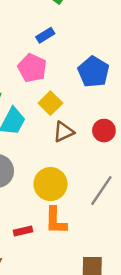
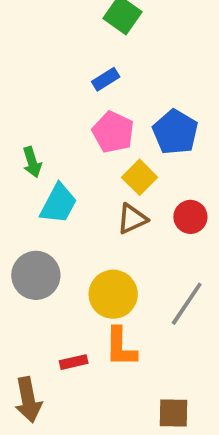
pink pentagon: (32, 68) -> (113, 132), moved
yellow square: (50, 103) -> (140, 177), moved

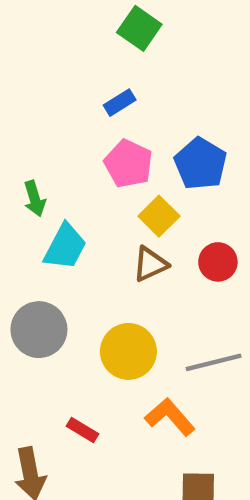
gray line: (187, 304) -> (214, 362), turned 42
orange L-shape: (121, 347) -> (170, 417), moved, turned 138
red rectangle: (74, 362) -> (83, 430), turned 44

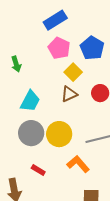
blue rectangle: (120, 103) -> (55, 20), size x1.6
cyan trapezoid: (65, 247) -> (30, 101), moved
gray circle: (39, 330) -> (31, 133), moved

